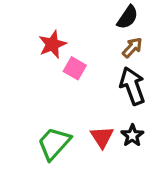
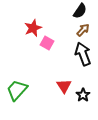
black star: (132, 135) -> (83, 95), moved
green trapezoid: (54, 143) -> (17, 90), moved

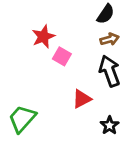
brown arrow: (83, 30) -> (110, 39), turned 32
red triangle: (64, 86) -> (82, 99), moved, turned 35

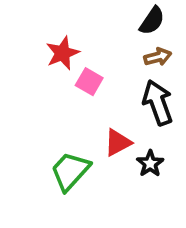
green trapezoid: (22, 119) -> (70, 171), moved
black star: (110, 125) -> (150, 163), moved

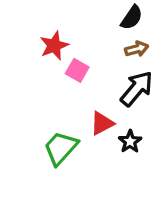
black arrow: (158, 103) -> (137, 89), turned 60

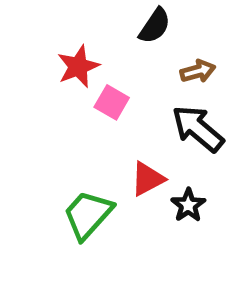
black semicircle: (132, 18) -> (155, 26), moved
black arrow: (137, 89) -> (198, 129), turned -90

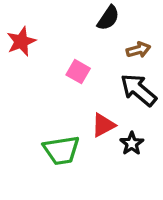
red star: (78, 66) -> (21, 41), moved
green trapezoid: (88, 215) -> (61, 150), turned -141

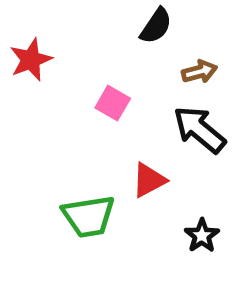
black star: (132, 144) -> (202, 236), moved

